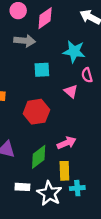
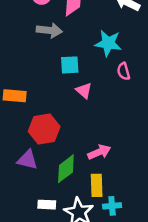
pink triangle: (71, 91) -> (84, 91), moved
red hexagon: (36, 112) -> (44, 129), moved

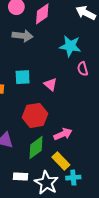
cyan square: (70, 65) -> (23, 77), moved
red hexagon: (44, 129) -> (35, 115), moved
yellow rectangle: (97, 185) -> (61, 161), turned -42

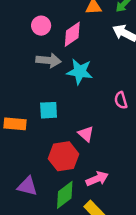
cyan star: (70, 46) -> (80, 72), moved
pink triangle: (51, 84) -> (86, 134), moved

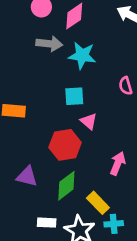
cyan square: (49, 110) -> (74, 96), moved
pink arrow: (97, 179) -> (118, 163), moved, turned -45

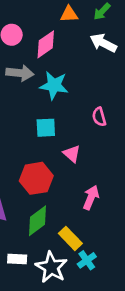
pink triangle: (89, 121) -> (72, 154), moved
cyan cross: (114, 224) -> (87, 260), turned -30

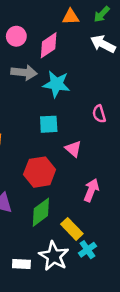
white rectangle: (17, 259) -> (21, 264), moved

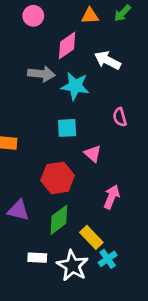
pink circle: (16, 36) -> (33, 16), moved
white arrow: (103, 44) -> (108, 60), moved
white rectangle: (21, 264) -> (37, 258), moved

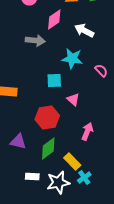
cyan star: (75, 86) -> (72, 58), moved
pink semicircle: (120, 117) -> (101, 70), moved, turned 152
white star: (72, 266) -> (58, 182), turned 30

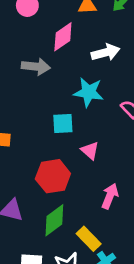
white arrow: (84, 30) -> (106, 52), turned 138

